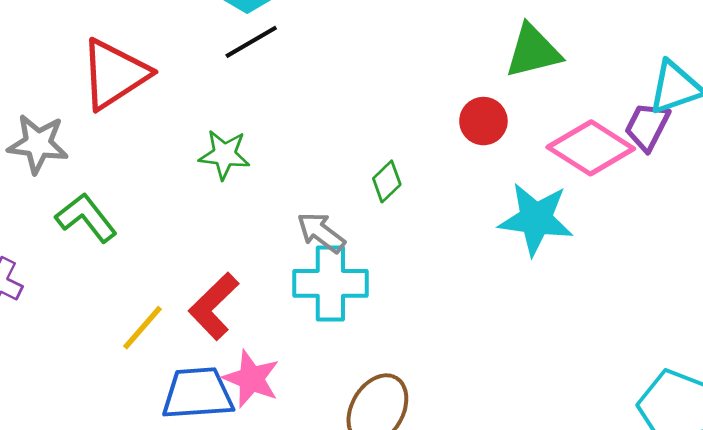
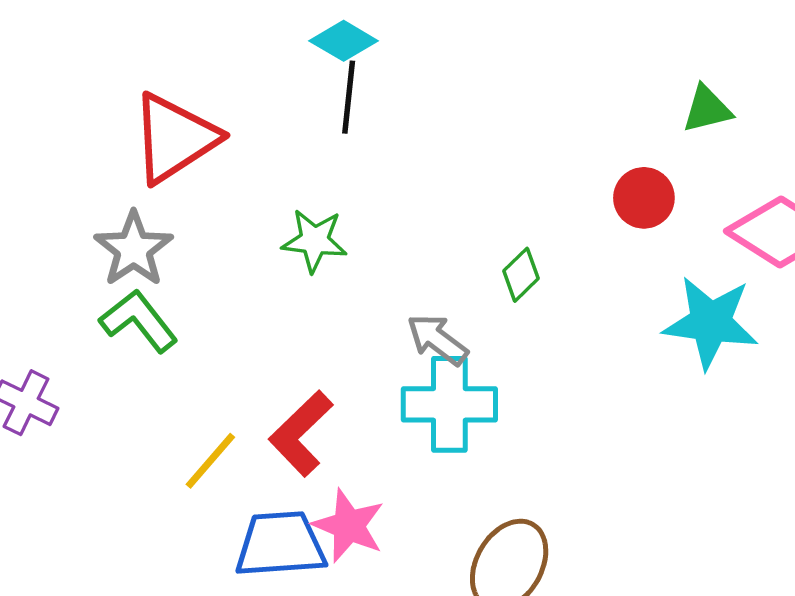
black line: (251, 42) -> (349, 97), turned -54
green triangle: (533, 51) -> (707, 109), size x0.7
gray star: (38, 144) -> (134, 249), moved, turned 30

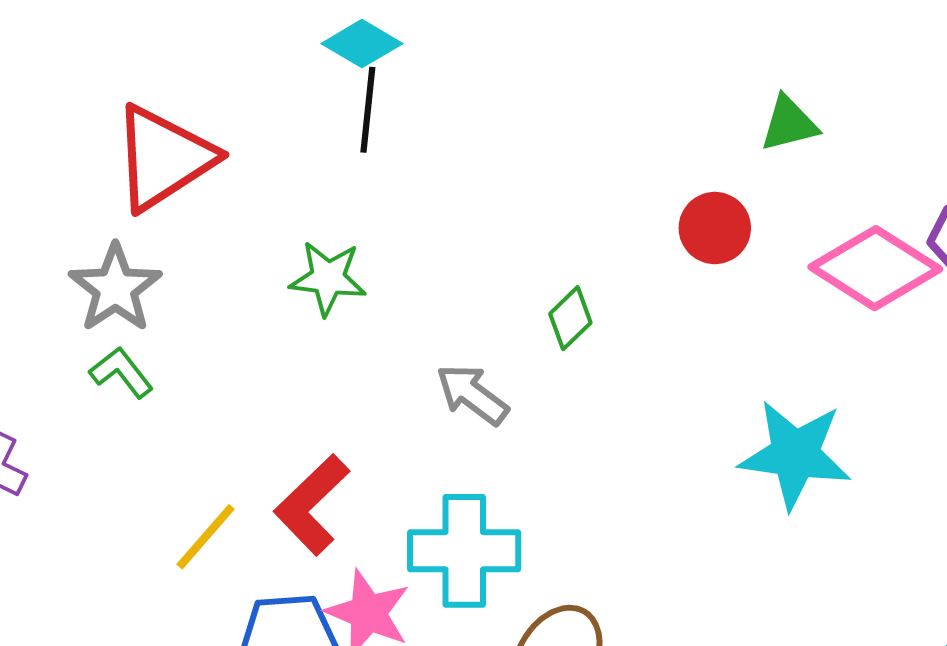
green L-shape: (139, 321) -> (121, 372), size x0.7
cyan star: (711, 322) -> (795, 455), moved
cyan cross: (449, 404) -> (464, 551), moved

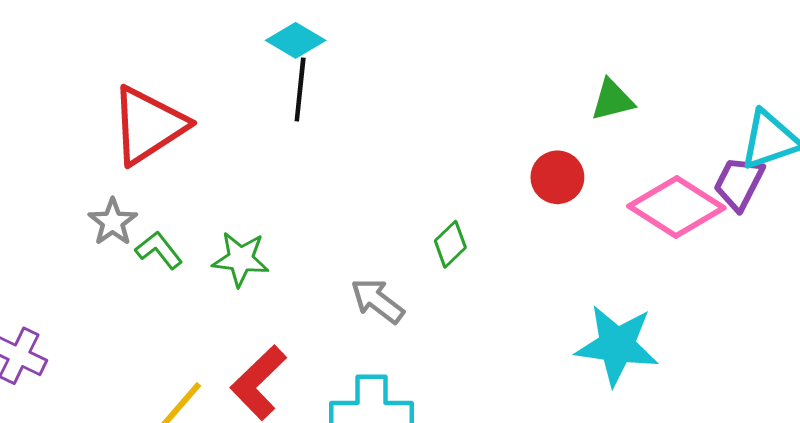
green star: (328, 278) -> (241, 259), moved
gray star: (115, 288) -> (113, 222), size x0.7
green L-shape: (121, 372) -> (159, 250), moved

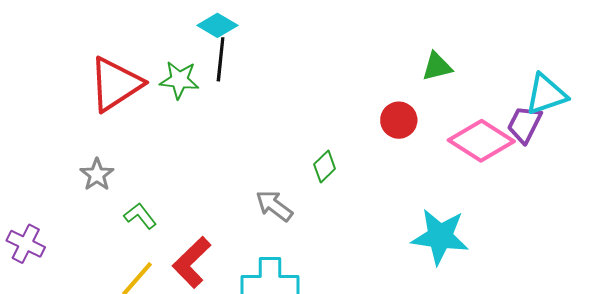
gray star: (113, 222) -> (97, 175), moved
green L-shape: (159, 250) -> (140, 216), moved
green star: (241, 259) -> (179, 80), moved

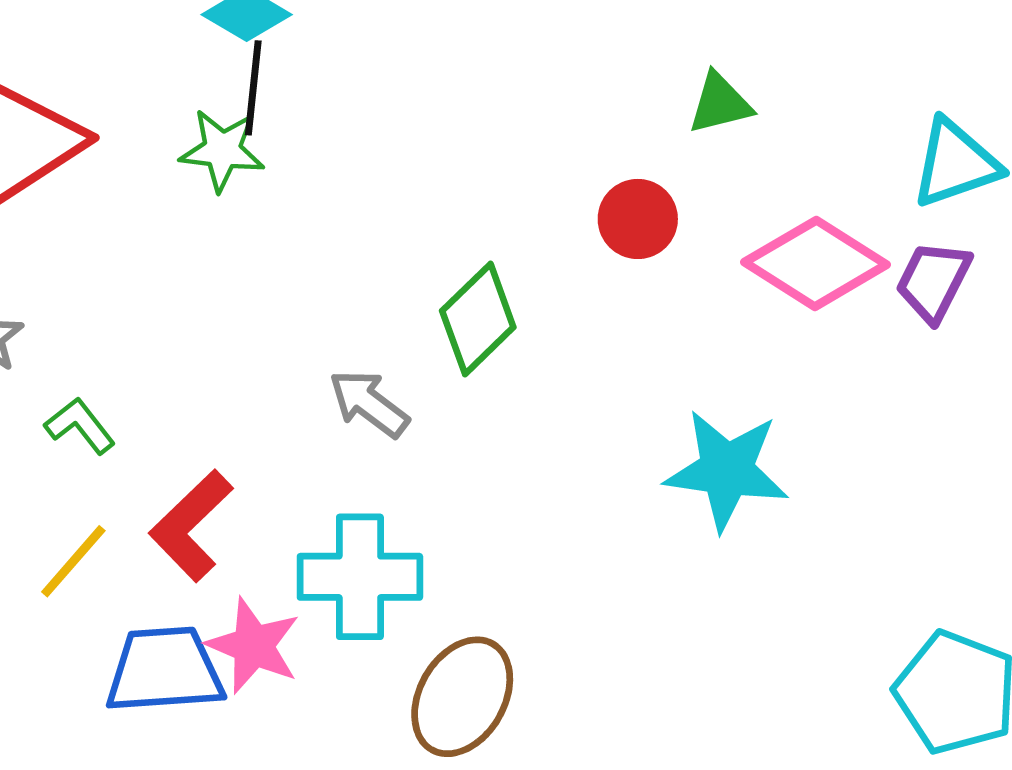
green star: (179, 80) -> (222, 150), moved
purple trapezoid: (525, 124) -> (933, 281), moved
green diamond: (325, 166) -> (478, 319), size x1.6

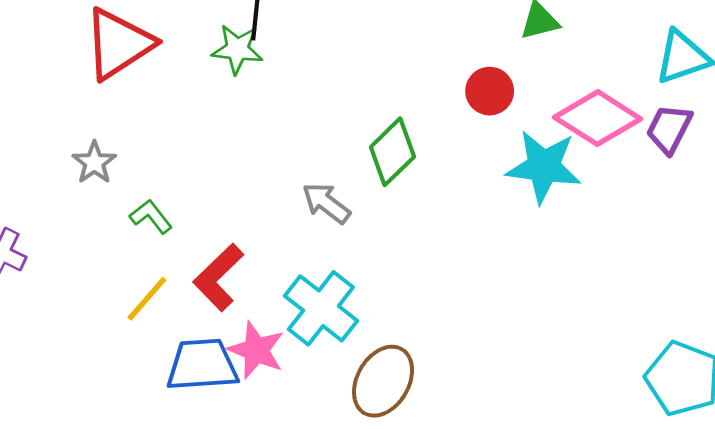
cyan star: (727, 470) -> (544, 167), moved
cyan cross: (360, 577) -> (321, 308), turned 38

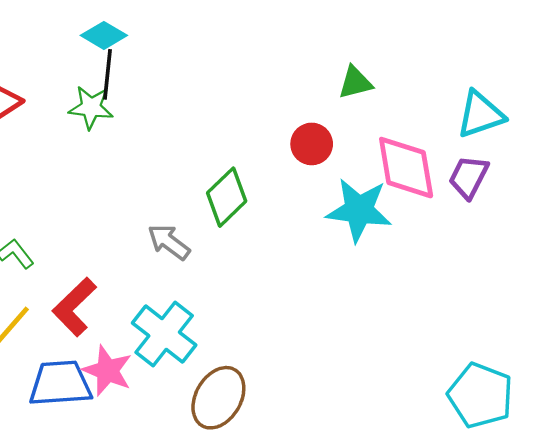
pink diamond: (598, 118) -> (406, 168), turned 48

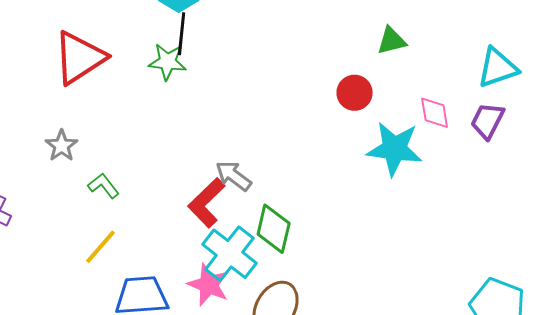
pink diamond: (406, 168) -> (435, 113), size x0.6
green diamond: (227, 197) -> (274, 229), moved, turned -33
red L-shape: (74, 307) -> (207, 203), moved
pink star: (107, 371) -> (209, 285), moved

